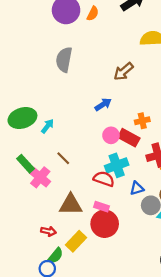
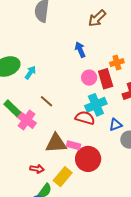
blue arrow: (103, 104) -> (80, 50), turned -77
red rectangle: (129, 138) -> (106, 79), turned 48
pink rectangle: (102, 207) -> (74, 145), moved

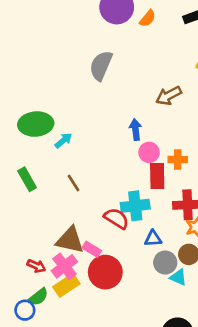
pink circle: (89, 78) -> (149, 152), moved
pink cross: (26, 120) -> (64, 266), moved

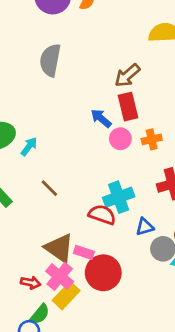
blue arrow: (135, 130) -> (101, 118), turned -30
red rectangle: (157, 176) -> (128, 107), moved
brown triangle: (70, 240) -> (59, 248), turned 36

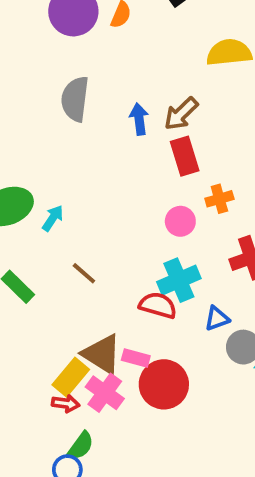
blue arrow: (101, 118) -> (139, 119), moved, turned 45
pink circle: (120, 139) -> (180, 221), moved
yellow rectangle: (66, 296) -> (71, 377), moved

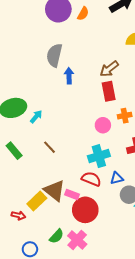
blue arrow: (139, 119) -> (69, 76), moved
red semicircle: (158, 305) -> (91, 179), moved
pink cross: (105, 393) -> (77, 240), moved
red arrow: (66, 403) -> (18, 215), moved
green semicircle: (81, 446) -> (57, 236), moved

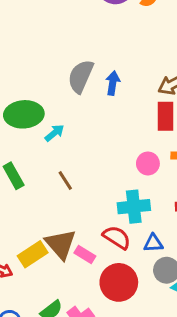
gray semicircle: (54, 55) -> (81, 76), moved
red circle: (85, 210) -> (119, 282), moved

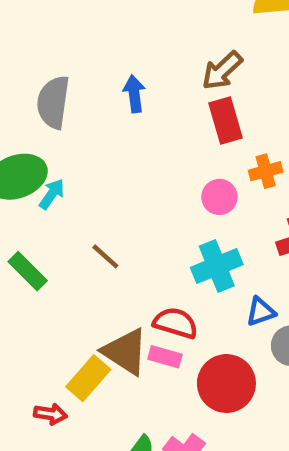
gray semicircle: (81, 76) -> (53, 102), moved
cyan arrow: (54, 133) -> (52, 194), moved
red semicircle: (117, 237) -> (176, 323), moved

